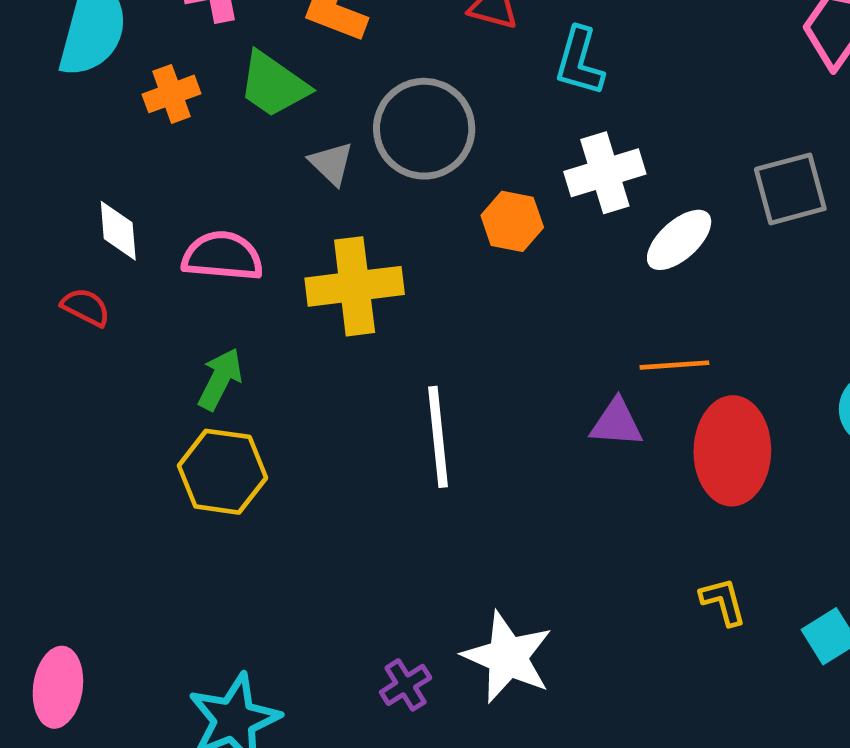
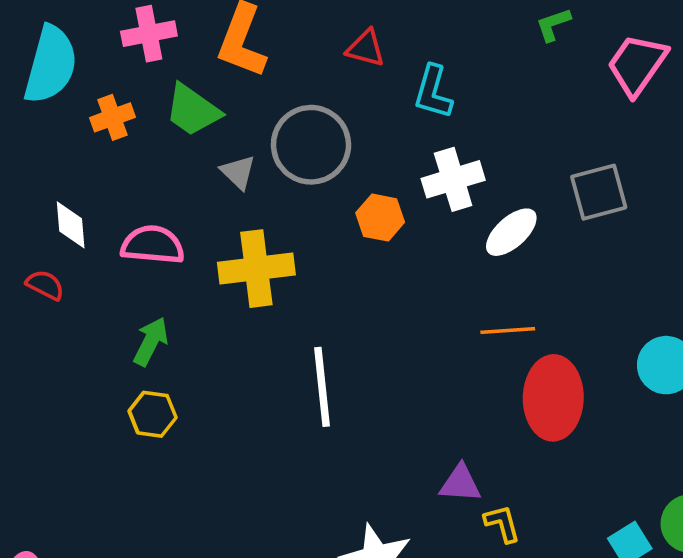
purple triangle: (616, 423) -> (460, 483), moved
yellow hexagon: (222, 472) -> (153, 414), size x0.7
yellow L-shape: (723, 601) -> (502, 524), moved

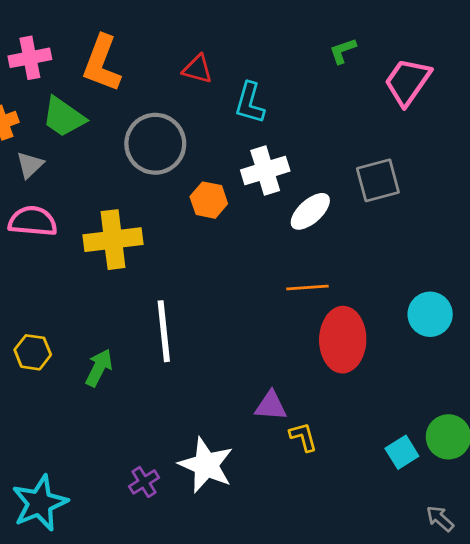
gray triangle: (238, 172) -> (30, 165), moved, turned 32
green arrow: (151, 341) -> (99, 368), moved

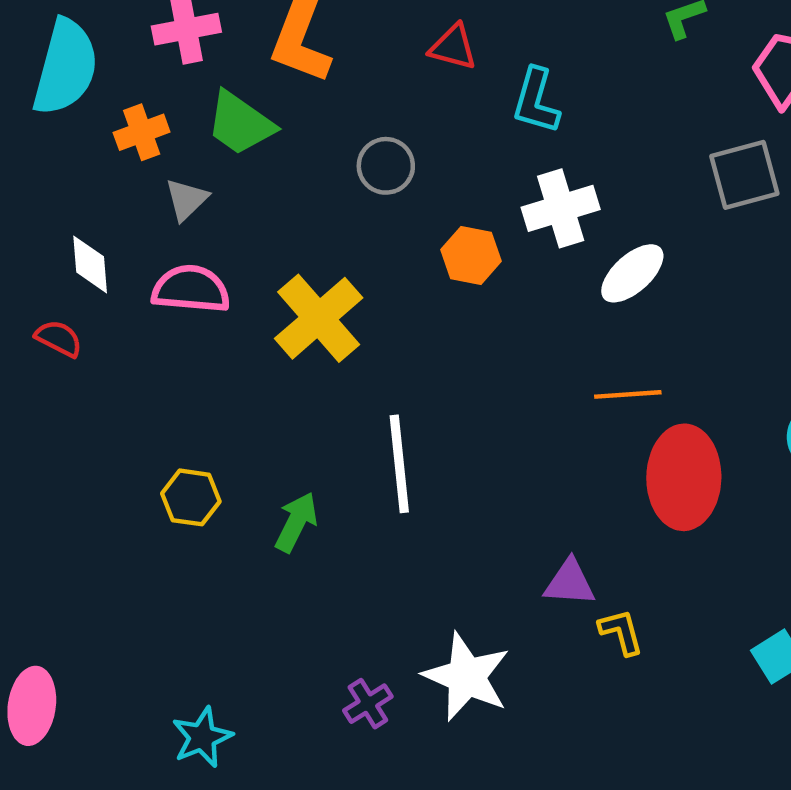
gray circle: (155, 144) -> (386, 166), size x0.6
gray square: (378, 180) -> (744, 175), moved
yellow cross: (113, 240) -> (319, 318), turned -34
cyan star: (40, 503) -> (202, 737), size x0.7

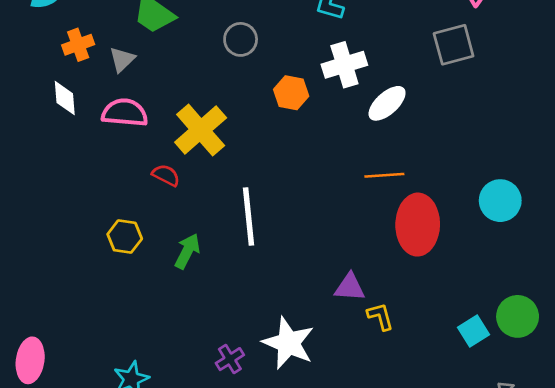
orange cross: (142, 132) -> (78, 45), moved
red semicircle: (59, 338) -> (166, 175), moved

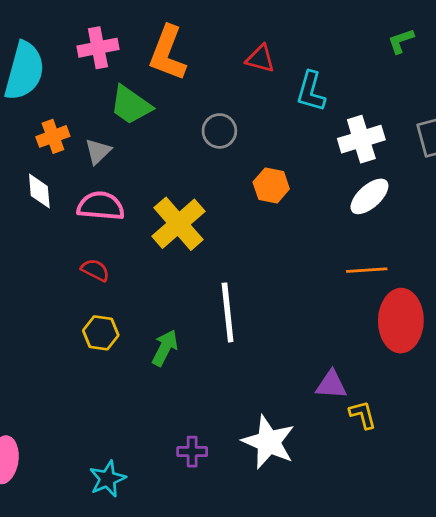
white cross: (344, 65) -> (361, 139), moved
red semicircle: (166, 175) -> (95, 270), moved
purple cross: (230, 359) -> (192, 452), moved, turned 32

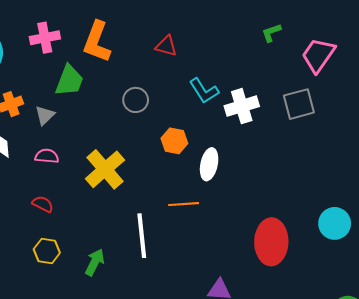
cyan L-shape: (311, 91) -> (204, 91), moved, turned -48
green trapezoid: (131, 105) -> (69, 81), turned -104
white ellipse: (369, 196) -> (209, 164), moved, turned -36
pink semicircle: (101, 206) -> (47, 156), size x0.7
orange line: (367, 270) -> (184, 204), moved

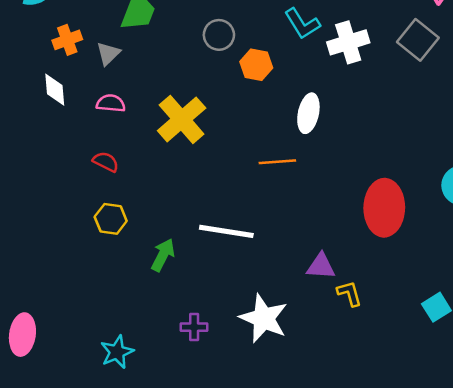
gray square: (299, 104) -> (418, 40), turned -36
orange hexagon: (174, 141) -> (256, 65), moved
white line: (142, 236) -> (226, 231), moved, turned -75
green arrow: (95, 262) -> (163, 255), moved

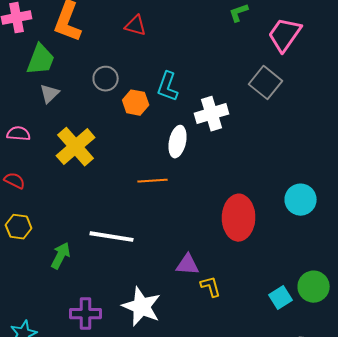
cyan L-shape: (302, 24) -> (168, 87), moved, turned 52
white cross: (348, 42) -> (212, 114), moved
gray triangle: (108, 54) -> (50, 94), moved
purple cross: (194, 327) -> (86, 314), size x1.4

